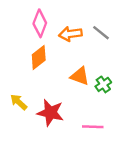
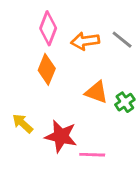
orange diamond: (39, 57) -> (47, 69), turned -30
pink line: (93, 127) -> (92, 155), moved

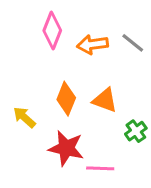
orange diamond: (47, 69) -> (66, 99), moved
green cross: (125, 102) -> (136, 131), moved
yellow arrow: (23, 123) -> (24, 117), moved

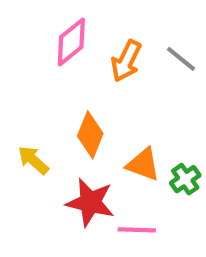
pink diamond: (52, 31) -> (71, 42), turned 30
orange arrow: (92, 44) -> (126, 61), turned -56
orange triangle: (105, 100) -> (143, 164), moved

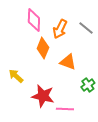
pink diamond: (71, 42) -> (34, 20), turned -50
orange diamond: (90, 135) -> (43, 48), moved
orange triangle: (143, 164) -> (68, 62), moved

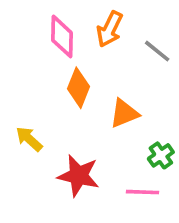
orange arrow: (60, 29) -> (110, 29), moved
orange triangle: (68, 62) -> (124, 113), turned -42
pink line: (65, 109) -> (143, 192), moved

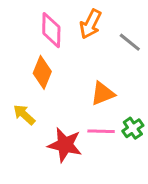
orange diamond: (78, 88) -> (42, 72), moved
pink line: (143, 192) -> (101, 131), moved

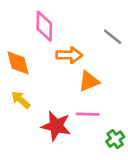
orange arrow: (91, 24) -> (69, 55), moved, turned -115
orange diamond: (42, 72) -> (18, 63), moved, turned -36
green cross: (133, 128) -> (115, 139), moved

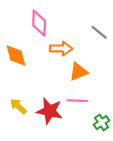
yellow arrow: (21, 100) -> (18, 106), moved

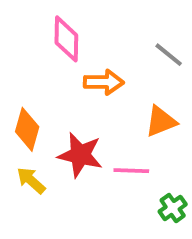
orange diamond: (16, 55) -> (27, 129), moved, turned 30
orange triangle: (78, 72) -> (161, 121), moved
red star: (50, 111) -> (80, 155), moved

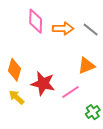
orange arrow: (104, 82) -> (63, 29), moved
pink line: (131, 171) -> (71, 92), turned -36

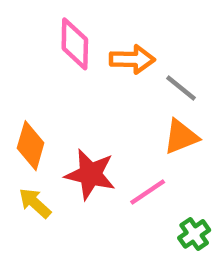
gray line: (91, 30) -> (181, 88), moved

